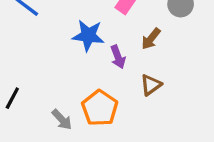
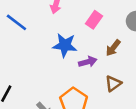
purple arrow: (118, 57) -> (88, 62), turned -84

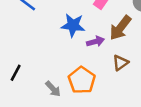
brown arrow: (113, 48) -> (120, 28), size x1.5

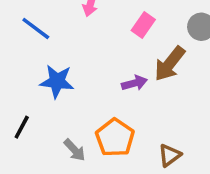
blue star: (73, 25) -> (57, 81), moved
brown triangle: (120, 63) -> (170, 155), moved

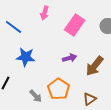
pink rectangle: (143, 25) -> (75, 25), size x1.5
brown arrow: (170, 64) -> (95, 66), moved

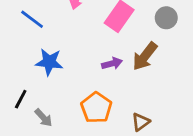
brown arrow: (95, 66) -> (145, 56), moved
gray arrow: (36, 96) -> (44, 118), moved

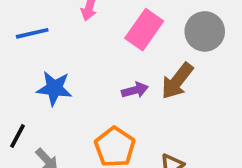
gray circle: (166, 18) -> (205, 31), size x1.4
blue line: (32, 19) -> (32, 33), turned -50

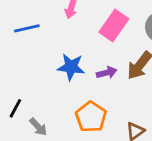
blue star: (54, 88) -> (71, 67), moved

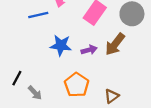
blue line: (27, 28) -> (38, 15), moved

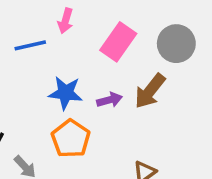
orange pentagon: (77, 85) -> (71, 139), moved

